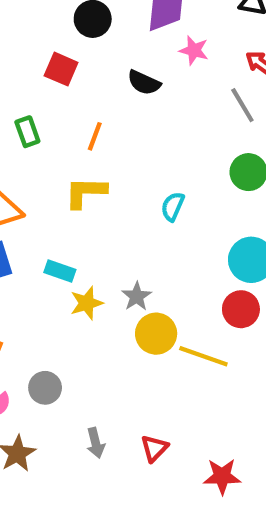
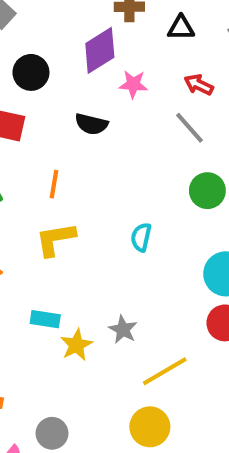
yellow circle: (156, 334) -> (150, 427), moved
yellow line: (203, 356) -> (165, 371), moved, turned -39

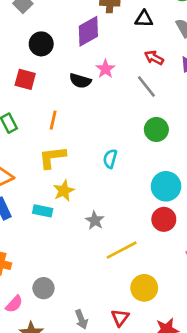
pink star: (133, 84) -> (105, 69), moved, turned 30
yellow star: (76, 345) -> (64, 191), moved
yellow circle: (150, 427) -> (144, 288), moved

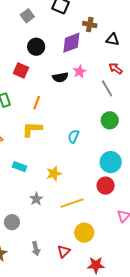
black semicircle: (80, 81) -> (60, 77), turned -35
yellow star: (64, 191) -> (54, 174), moved
gray star: (95, 220) -> (36, 199), moved

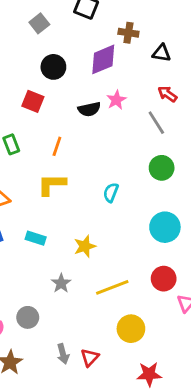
red circle: (106, 186) -> (164, 279), moved
red triangle: (64, 251) -> (90, 357), moved

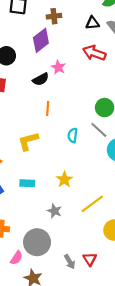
black triangle: (162, 53) -> (92, 23), moved
red arrow: (167, 94) -> (94, 53), size x1.5
gray line: (156, 123) -> (99, 130), moved
orange line: (57, 146) -> (48, 108), moved
gray circle: (28, 317) -> (37, 242), size x1.6

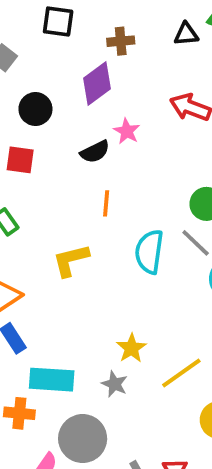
black triangle: (92, 23) -> (186, 34), moved
cyan semicircle: (73, 135) -> (149, 252), size x1.6
yellow star: (64, 179) -> (131, 348), moved
cyan rectangle: (27, 183) -> (52, 380), moved, size x1.6

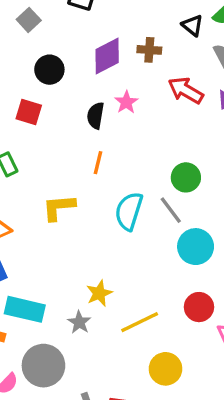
black triangle: (186, 34) -> (192, 25), turned 35
brown cross: (121, 41) -> (149, 50), moved
black semicircle: (95, 152) -> (96, 116), turned 116

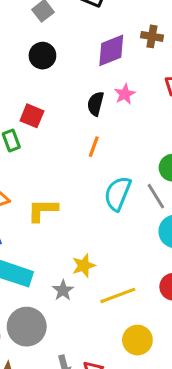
brown cross: (149, 50) -> (152, 36), moved
black circle: (49, 70) -> (42, 56), moved
red square: (29, 112) -> (32, 116), moved
yellow L-shape: (59, 207) -> (43, 210), moved

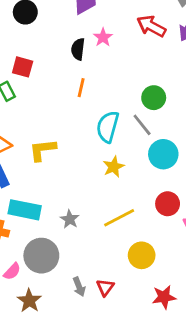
yellow star: (84, 266) -> (114, 167), moved

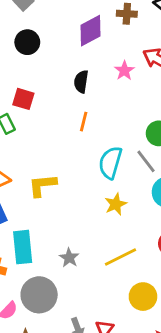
pink star: (103, 37) -> (124, 71), moved
cyan rectangle: (25, 210) -> (23, 247), turned 72

